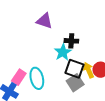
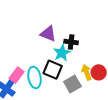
purple triangle: (44, 21) -> (48, 34), moved
black square: (74, 69) -> (53, 70), moved

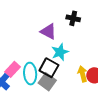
black cross: (71, 42) -> (73, 18), moved
gray square: (72, 84) -> (47, 82), moved, turned -30

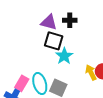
purple triangle: (48, 31) -> (49, 22), moved
black square: (49, 68) -> (54, 41), moved

